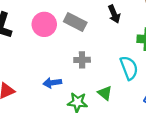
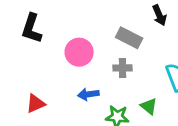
gray rectangle: (75, 22) -> (129, 38), moved
pink circle: (44, 24) -> (79, 52), moved

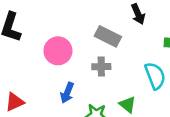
blue arrow: (88, 94) -> (67, 93), turned -60

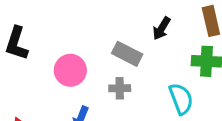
black arrow: (138, 14) -> (162, 28), turned 54

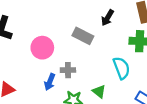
gray cross: (120, 88) -> (68, 70), moved

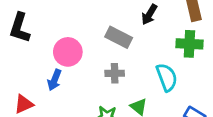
gray cross: (68, 70) -> (115, 73), moved
blue arrow: (50, 82) -> (54, 80), moved

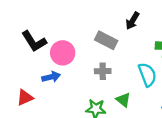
black L-shape: (20, 28) -> (34, 41), moved, turned -50
blue arrow: (54, 80) -> (51, 77), turned -126

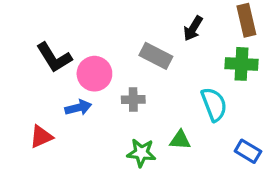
gray cross: (103, 71) -> (133, 100), moved
green triangle: (123, 100) -> (180, 140), turned -35

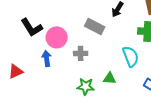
blue arrow: (78, 108) -> (47, 58), turned -84
red triangle: (41, 137) -> (16, 71), moved

